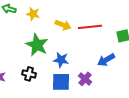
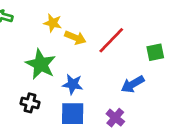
yellow star: (33, 14) -> (53, 23), moved
red line: (90, 27) -> (111, 40), turned -40
purple cross: (85, 79) -> (115, 118), moved

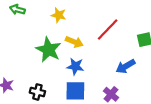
yellow arrow: (75, 38) -> (74, 42), moved
black cross: (30, 103) -> (37, 92), moved

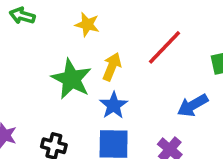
yellow arrow: (74, 42) -> (112, 67), turned -90
blue star: (75, 66) -> (114, 105), turned 30

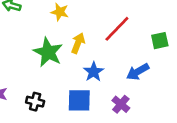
blue star: (114, 105) -> (94, 72), moved

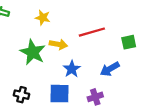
red line: (117, 29) -> (92, 32), turned 30
yellow arrow: (78, 43) -> (58, 44), turned 78
purple cross: (121, 104) -> (95, 97), turned 32

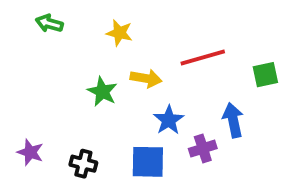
green star: (33, 52) -> (102, 92), size x0.7
blue arrow: (110, 69) -> (233, 120), turned 108
purple cross: (95, 97) -> (203, 148), moved

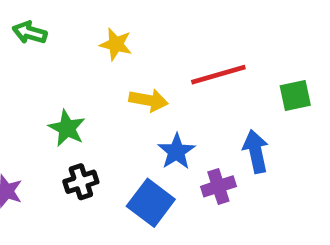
green star: (102, 92) -> (67, 128), moved
blue square: (148, 162) -> (151, 203), turned 36
black cross: (83, 164) -> (81, 182), moved, turned -32

